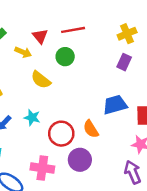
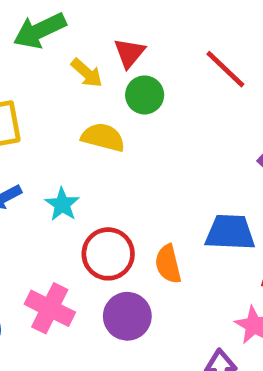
red line: (73, 30) -> (225, 69), moved, turned 35
green circle: (65, 57) -> (145, 95), moved
yellow semicircle: (41, 80) -> (103, 137), turned 138

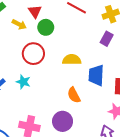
yellow semicircle: (103, 137) -> (72, 60), moved
blue trapezoid: (230, 232) -> (96, 75), turned -75
red circle: (108, 254) -> (33, 54), moved

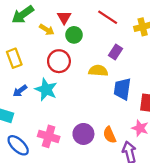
purple rectangle: (107, 39) -> (116, 52), moved
cyan star: (23, 82) -> (46, 90), size x1.5
orange semicircle: (74, 95) -> (110, 135), moved

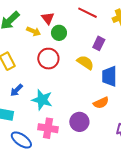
yellow semicircle: (98, 71) -> (85, 62), turned 36
cyan star: (46, 90) -> (42, 100), moved
orange semicircle: (110, 135) -> (101, 103), moved, turned -84

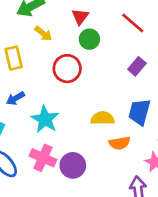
yellow arrow: (34, 31) -> (43, 34), moved
yellow semicircle: (85, 62) -> (103, 118), moved, turned -48
purple circle: (79, 122) -> (73, 165), moved

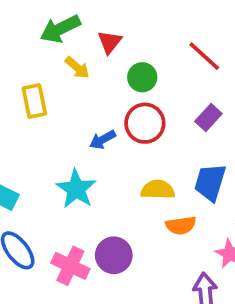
red triangle: (80, 17) -> (110, 42), moved
red circle: (67, 69) -> (145, 123), moved
blue arrow: (15, 98) -> (103, 140), moved
pink cross: (43, 158) -> (70, 266), moved

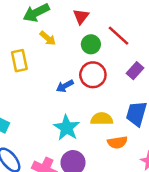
red triangle: (110, 42) -> (81, 16), moved
red line: (204, 56) -> (119, 36), moved
cyan star: (76, 189) -> (67, 128), moved

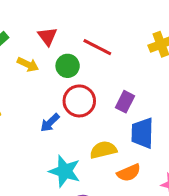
yellow arrow: (48, 38) -> (28, 64), moved
purple rectangle: (135, 71) -> (125, 102), moved

